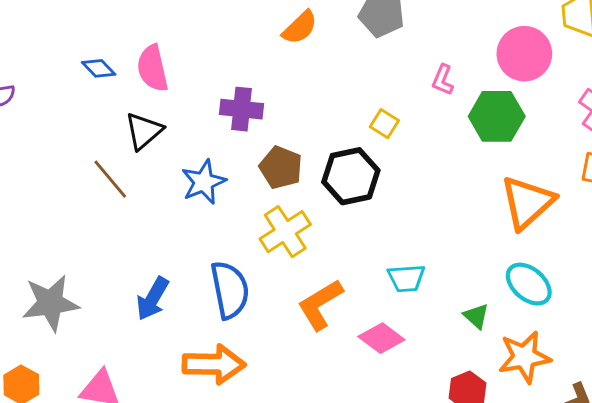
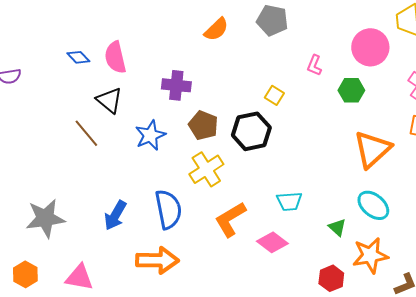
green hexagon: (497, 116) -> (351, 90), size x0.7
black triangle: (144, 131) -> (109, 100), turned -40

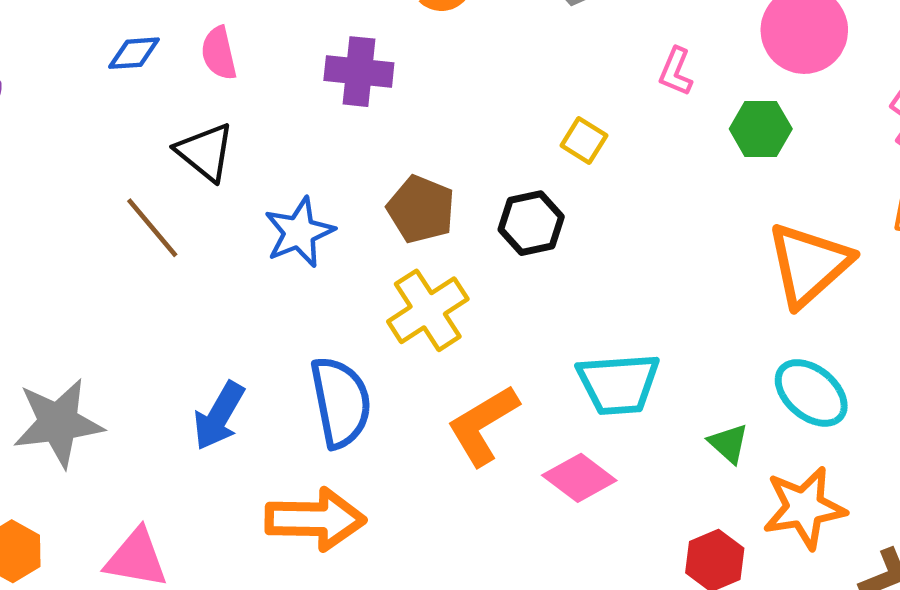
blue diamond: (78, 57) -> (134, 53), turned -50
pink semicircle: (115, 57) -> (219, 53), size x0.7
purple cross: (176, 85) -> (359, 72), moved
black hexagon: (251, 131) -> (531, 223), size x0.7
cyan trapezoid: (289, 201) -> (618, 384), size x1.4

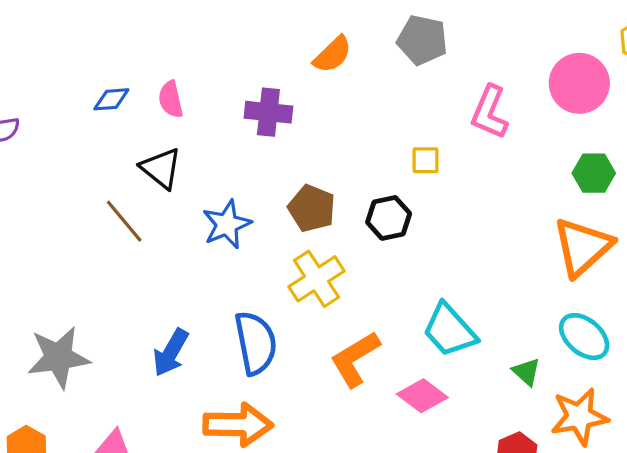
pink L-shape: (676, 72) -> (490, 112), size x1.6
green hexagon: (761, 129) -> (594, 173), moved
yellow square: (584, 140) -> (425, 160), turned -32
cyan trapezoid: (618, 384) -> (450, 330), turned 52

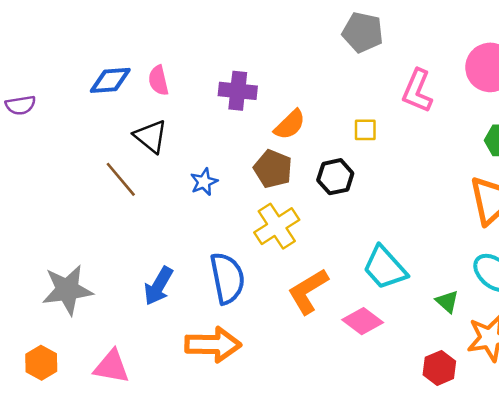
orange semicircle: (333, 54) -> (290, 125), moved
blue diamond: (111, 99) -> (110, 80), size x1.4
blue star: (227, 224) -> (204, 182), size x0.7

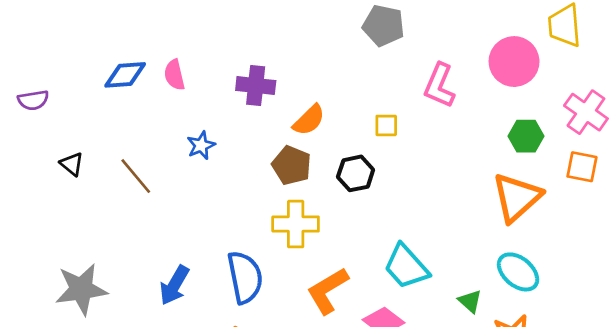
black triangle: (151, 136) -> (72, 164), moved, size x0.7
blue star: (204, 182) -> (201, 145), moved
yellow cross: (277, 226) -> (296, 224), turned 33

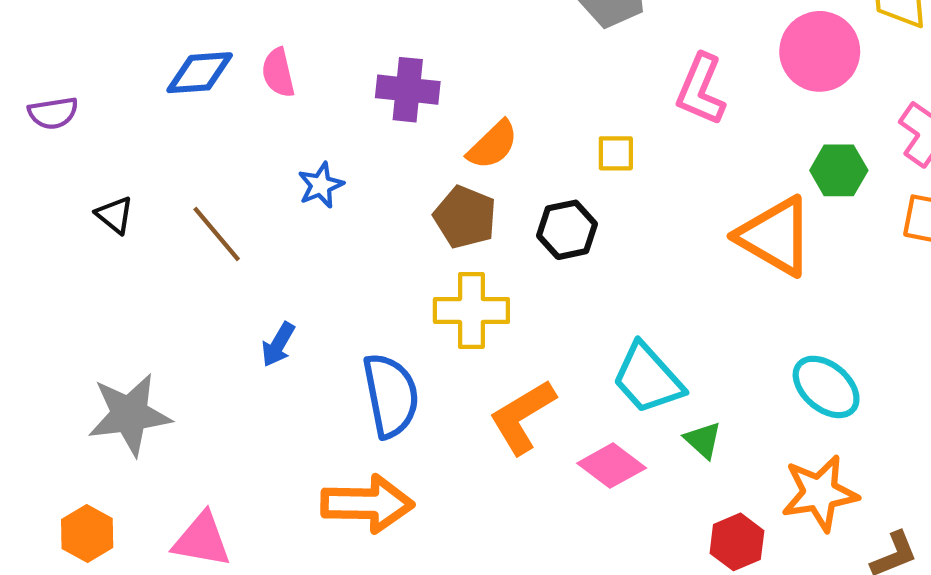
orange triangle: (517, 197) -> (775, 236), moved, turned -48
blue arrow: (174, 285) -> (278, 344), moved, size x0.7
green triangle: (470, 301) -> (703, 440), moved

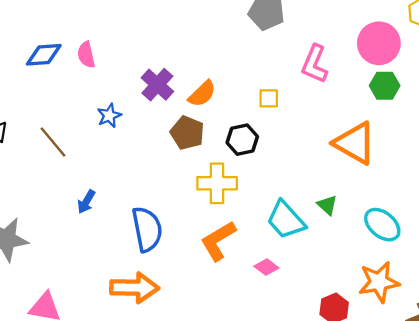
purple cross: (408, 90) -> (157, 85), moved, turned 36
green hexagon: (839, 170) -> (385, 86), moved
yellow cross: (471, 310) -> (217, 183), moved
green triangle: (703, 440) -> (327, 205), moved
pink diamond: (612, 466) -> (266, 267), size x0.7

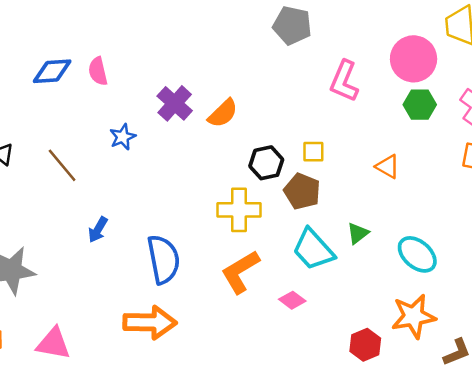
yellow square: (269, 98) -> (313, 152), moved
brown pentagon: (187, 133) -> (302, 191), moved
orange triangle: (355, 143) -> (388, 167), size x0.5
green triangle: (327, 205) -> (358, 233), turned 40

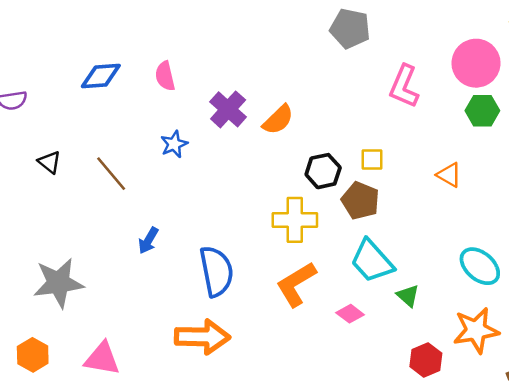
pink semicircle: (98, 71) -> (165, 76), moved
green triangle: (358, 233) -> (408, 296), moved, turned -40

